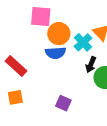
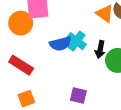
orange circle: (59, 34) -> (21, 23), moved
cyan cross: (83, 42) -> (77, 41), moved

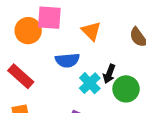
orange triangle: (105, 14) -> (91, 31), moved
cyan cross: (77, 41) -> (90, 83), moved

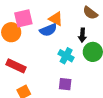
blue semicircle: (67, 60) -> (48, 30), moved
black arrow: (109, 74) -> (82, 35), moved

